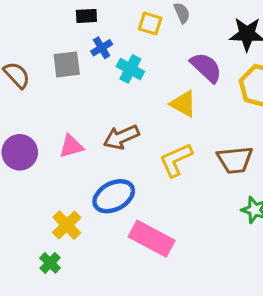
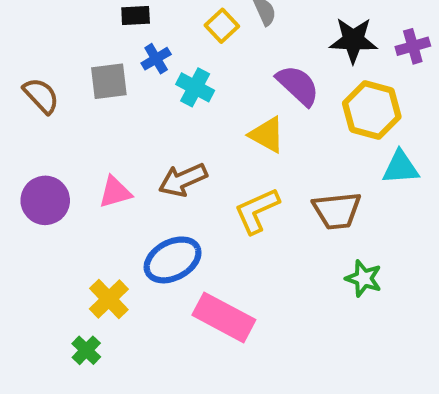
yellow square: (150, 23) -> (222, 26), turned 30

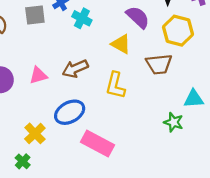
cyan triangle: (401, 168) -> (194, 99), moved
yellow L-shape: (257, 211) -> (115, 85), turned -52
brown trapezoid: (337, 211) -> (159, 64), moved

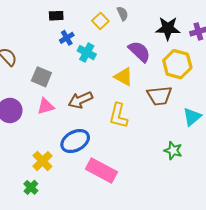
gray square: (35, 15) -> (41, 77), moved, turned 30
cyan triangle: (194, 99) -> (192, 117), moved, turned -36

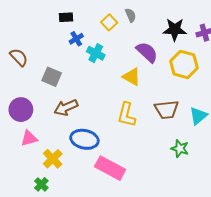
brown trapezoid: (159, 96) -> (166, 110), moved
brown arrow: (80, 100) -> (66, 108), moved
pink triangle: (46, 106) -> (29, 138), moved
blue ellipse: (75, 141) -> (84, 139), turned 40

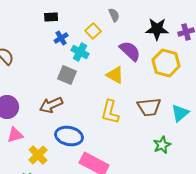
yellow square: (109, 22) -> (93, 31), moved
gray square: (52, 77) -> (67, 75), moved
green star: (180, 149) -> (162, 145), turned 30

